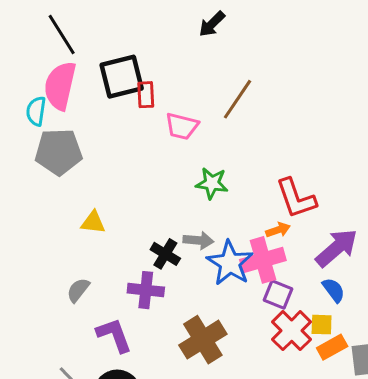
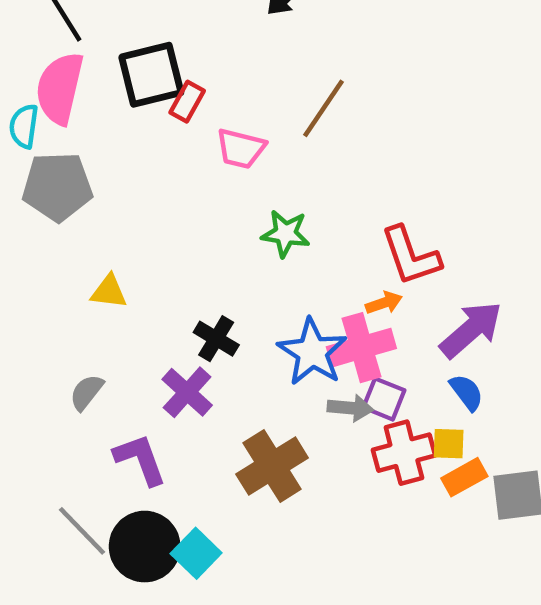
red rectangle: (146, 95) -> (187, 102), turned 32
gray arrow: (198, 240) -> (350, 408), moved
purple cross: (146, 290) -> (187, 392), turned 36
red cross: (292, 331) -> (404, 453), turned 30

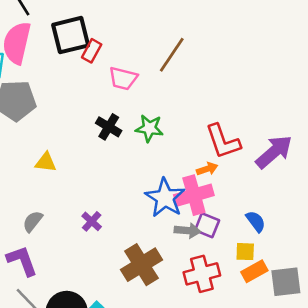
purple arrow: (471, 330) -> (274, 152), moved
black cross: (216, 339) -> (109, 127), moved
purple cross: (187, 392) -> (92, 221), size x0.7
red cross: (404, 453) -> (202, 274), moved
purple L-shape: (140, 459) -> (22, 261), moved

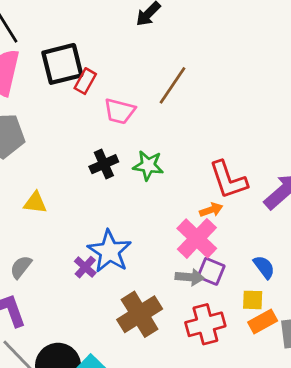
black cross: (109, 127) -> (104, 164), turned 35
pink cross: (194, 195) -> (197, 238), turned -30
blue star: (165, 198) -> (110, 251), moved

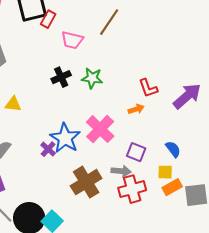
red L-shape: (228, 180) -> (148, 88), size x0.7
pink cross: (197, 238) -> (100, 129), moved
gray arrow: (190, 277) -> (121, 171), moved

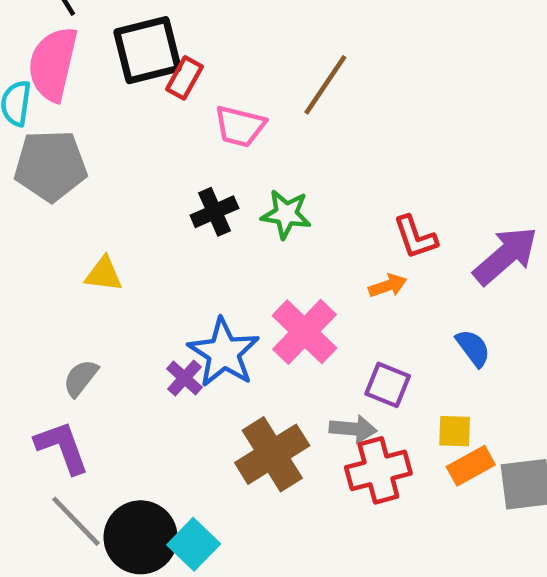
blue semicircle: (173, 149) -> (473, 348), moved

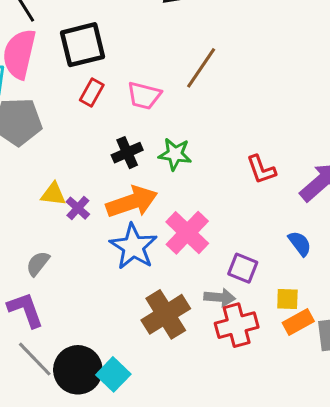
red rectangle: (184, 78) -> (92, 92), moved
orange arrow: (388, 286) -> (132, 202), moved, size x2.0
purple cross: (184, 378) -> (78, 208), moved

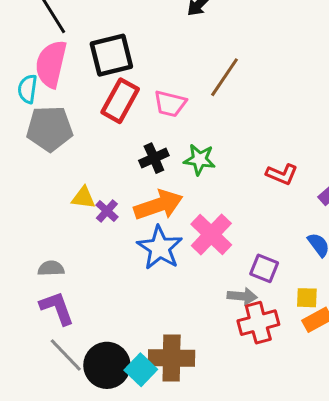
red rectangle: (92, 92) -> (120, 101), size x1.6
red L-shape: (261, 170) -> (282, 174), turned -48
gray semicircle: (38, 264) -> (51, 268), moved, turned 50
brown cross: (166, 314) -> (172, 358), moved, turned 33

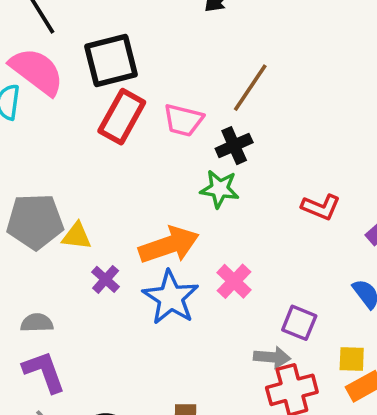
pink semicircle: (51, 64) -> (37, 71), turned 114
gray pentagon: (50, 129) -> (35, 222), moved
black cross: (154, 158) -> (234, 146), moved
purple cross: (107, 211) -> (106, 279), moved
pink cross: (211, 234) -> (234, 281), size x0.7

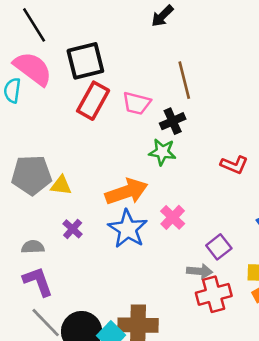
brown line: (250, 88) -> (184, 80), turned -48
purple cross: (106, 279) -> (73, 229), moved
purple square: (299, 323) -> (219, 247), turned 30

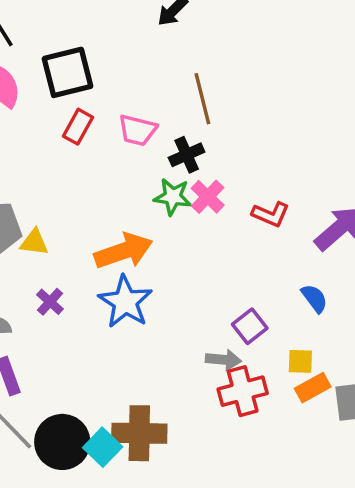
red rectangle: (93, 101) -> (78, 127), size x0.7
pink cross: (173, 217) -> (208, 197), moved

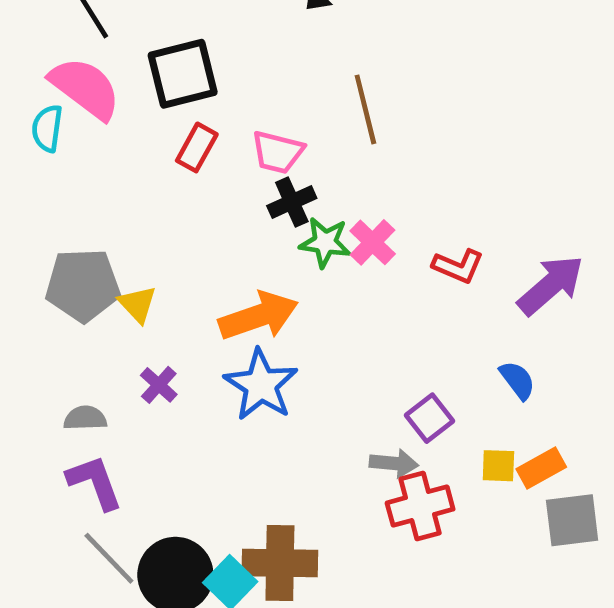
black cross: (187, 155) -> (292, 202), moved
yellow triangle: (34, 242) -> (137, 304), turned 40
orange rectangle: (313, 388) -> (541, 468), moved

